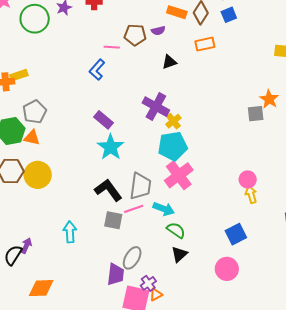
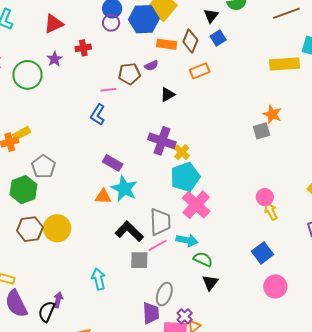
orange triangle: (32, 138) -> (103, 197), moved
pink circle: (227, 269) -> (275, 286), moved

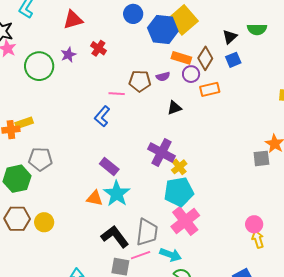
purple circle: (111, 23) -> (191, 74), moved
red cross: (83, 48) -> (98, 48), turned 35
gray pentagon: (43, 167) -> (40, 159), turned 30
yellow circle: (57, 228) -> (44, 222), size x0.7

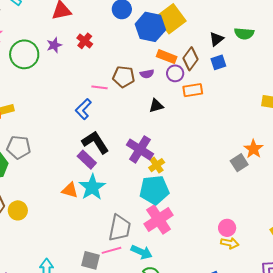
gray square: (261, 158) -> (239, 163), turned -30
black L-shape: (115, 237) -> (95, 142), moved
yellow arrow: (258, 239) -> (230, 243), turned 114

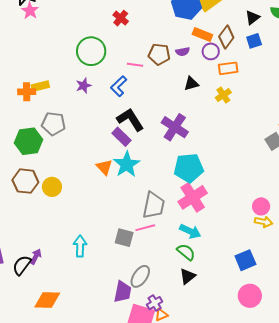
purple star: (54, 45) -> (84, 86), moved
green circle: (24, 54) -> (91, 51), moved
yellow cross: (157, 165) -> (223, 95), moved
orange triangle: (70, 190) -> (104, 167), turned 30
cyan arrow: (141, 252) -> (190, 231), moved

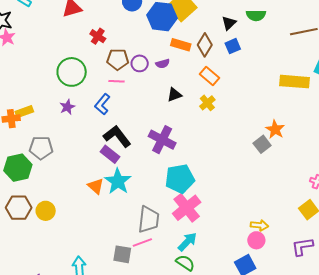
purple circle: (211, 51) -> (140, 63), moved
brown pentagon: (159, 54) -> (118, 59), moved
orange rectangle: (228, 68) -> (210, 76), turned 54
pink circle: (261, 206) -> (256, 240), moved
cyan arrow: (190, 231) -> (187, 242), turned -65

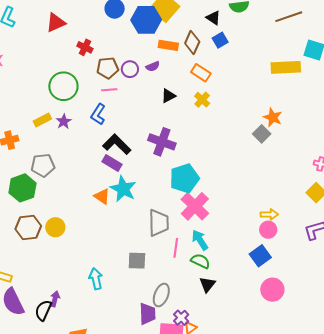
black triangle: (229, 23) -> (213, 18), turned -35
yellow rectangle: (24, 112) -> (42, 120), moved
pink line: (142, 242) -> (176, 248), moved, turned -54
cyan arrow: (187, 242) -> (200, 240), turned -70

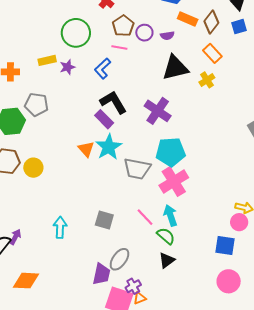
brown pentagon: (108, 68) -> (123, 26), turned 30
black triangle: (168, 96) -> (175, 68), size x1.8
gray trapezoid: (159, 223) -> (137, 169), moved, turned 88
pink line: (176, 248) -> (145, 217), turned -66
blue square: (260, 256) -> (225, 246), turned 30

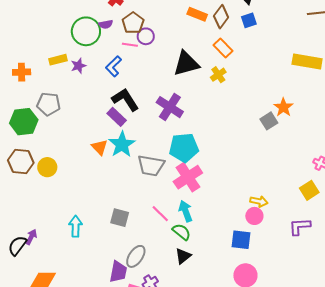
purple circle: (144, 33) -> (146, 36), moved
purple semicircle: (167, 36) -> (106, 24), moved

